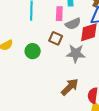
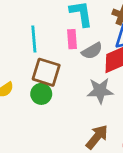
brown square: (56, 38) -> (46, 72), moved, size x1.5

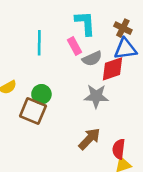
pink rectangle: (72, 39) -> (75, 46), turned -30
brown square: (46, 72) -> (33, 111), moved

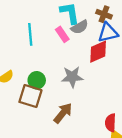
gray semicircle: (92, 59) -> (80, 27), moved
gray star: (96, 96) -> (72, 77), moved
brown arrow: (89, 139) -> (63, 113), moved

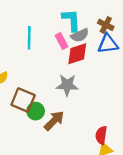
red diamond: (98, 52) -> (77, 54), moved
green circle: (37, 80) -> (36, 111), moved

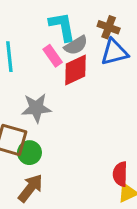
gray star: (67, 85) -> (36, 108), moved
brown arrow: (54, 121) -> (30, 188), moved

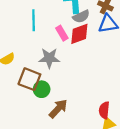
pink rectangle: (53, 56) -> (62, 33), moved
brown arrow: (30, 188) -> (58, 109), moved

